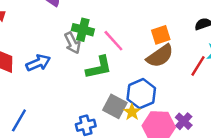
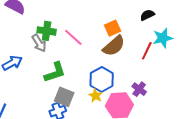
green L-shape: (99, 67) -> (55, 72), moved
gray square: (115, 106) -> (64, 97), moved
purple cross: (184, 121) -> (139, 89), moved

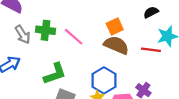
gray arrow: (39, 43) -> (23, 35), moved
brown semicircle: (114, 46) -> (116, 45), turned -115
red line: (147, 51) -> (151, 50), turned 72

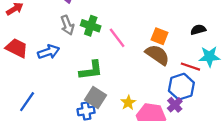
orange square: (115, 26) -> (160, 36), turned 35
blue hexagon: (104, 80) -> (181, 87), moved

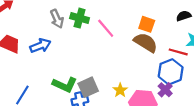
green L-shape: (91, 70) -> (65, 85), moved, turned 35
gray square: (95, 98) -> (88, 87), turned 36

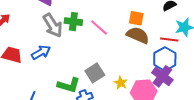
gray arrow: (57, 19) -> (53, 25), size x1.4
gray square: (88, 87) -> (95, 73), moved
purple cross: (165, 90) -> (162, 76), size x1.5

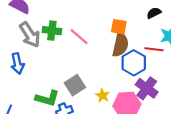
brown semicircle: (138, 35) -> (120, 45), turned 80
blue arrow: (41, 52) -> (17, 64), turned 108
blue hexagon: (165, 59) -> (134, 63), moved

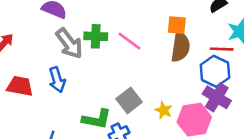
blue hexagon: (134, 63) -> (215, 71), moved

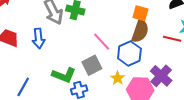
pink line: (129, 41) -> (102, 42), moved
blue hexagon: (215, 71) -> (129, 53), moved

